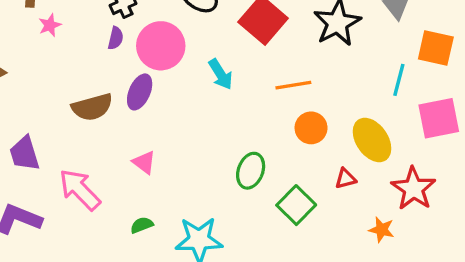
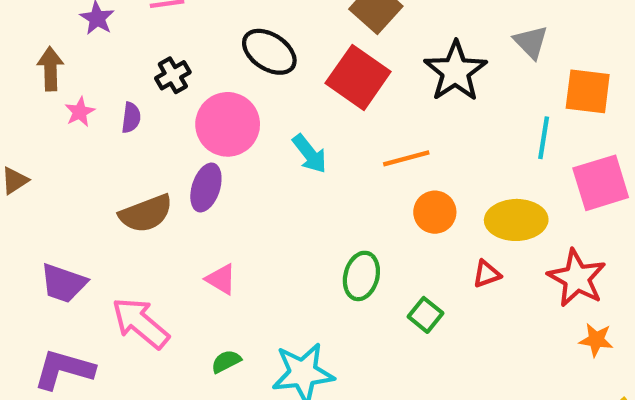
purple semicircle: (116, 38) -> (131, 118), moved
yellow ellipse: (372, 140) -> (516, 220), turned -51
purple trapezoid: (24, 154) -> (63, 283), turned -48
green square: (296, 205) -> (426, 315), size x0.7
orange star: (382, 230) -> (596, 340), moved

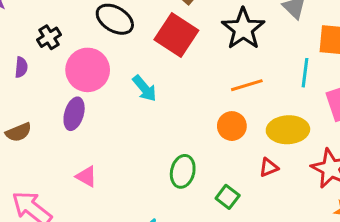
orange line: (406, 158) -> (247, 85), moved
brown semicircle: (146, 213) -> (19, 132), moved, size x0.7

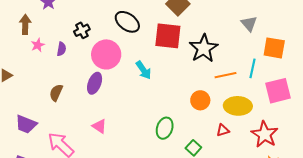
black star: (243, 29) -> (204, 48), moved
red square: (176, 35) -> (168, 36), turned -32
orange line: (247, 85) -> (226, 75), moved
brown semicircle: (19, 132) -> (56, 93), turned 132

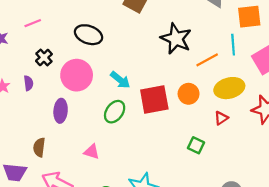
red square: (168, 36) -> (154, 99), moved
purple ellipse: (95, 83) -> (61, 111), moved
brown semicircle: (56, 93) -> (39, 147), moved
green ellipse: (165, 128) -> (115, 112), moved, turned 35

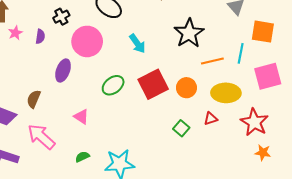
cyan arrow: (120, 80) -> (137, 44), moved
red square: (154, 99) -> (153, 84), turned -32
green square: (196, 145) -> (181, 128), moved

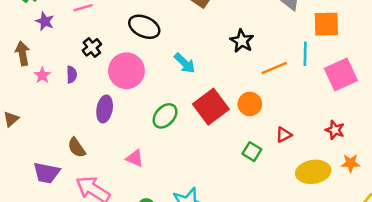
black star: (189, 33) -> (242, 41), size x0.7
yellow ellipse: (226, 93) -> (313, 172), moved
brown semicircle: (34, 99) -> (77, 148), turned -48
red star: (254, 122) -> (335, 130), size x0.6

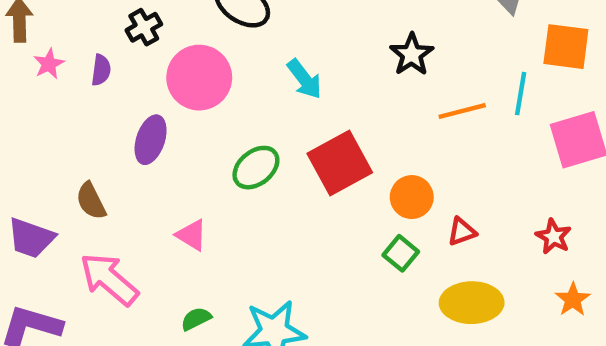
orange circle: (250, 104) -> (412, 197), moved
orange star: (351, 163) -> (573, 299), turned 30
yellow ellipse: (313, 172) -> (472, 303), moved

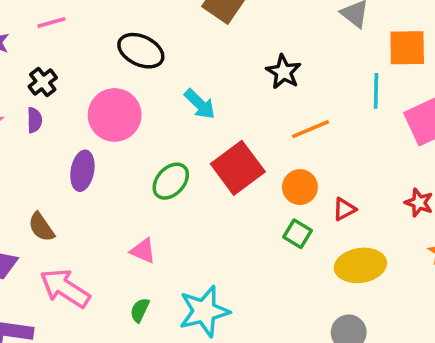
black cross: (144, 27) -> (43, 82), moved
orange line: (462, 111) -> (310, 129), moved
pink triangle: (192, 235) -> (143, 251), moved
green semicircle: (196, 319) -> (140, 310), turned -30

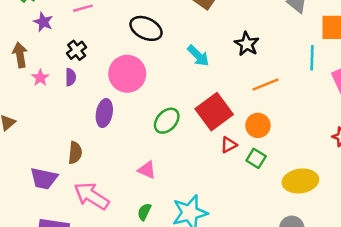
cyan arrow: (200, 104) -> (198, 56), moved
red triangle: (344, 209) -> (229, 145), moved
brown semicircle: (41, 227) -> (75, 153), turned -140

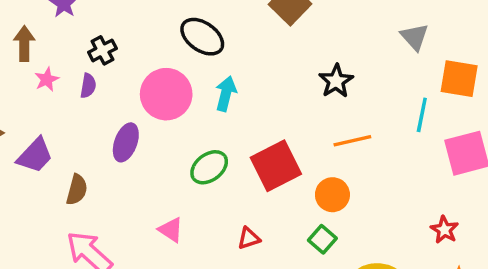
cyan arrow: (198, 56) -> (226, 94), moved, turned -130
red triangle: (229, 145) -> (249, 238), moved
purple trapezoid: (44, 179) -> (35, 155), moved, turned -68

